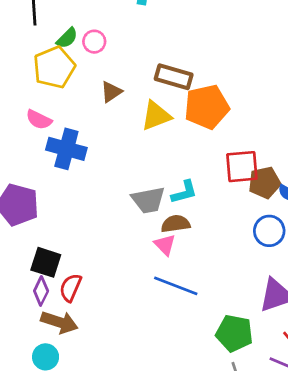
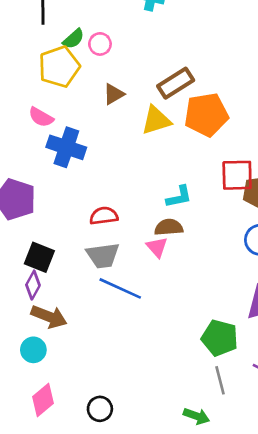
brown rectangle: (174, 77) -> (176, 83), turned -52
gray trapezoid: (148, 200) -> (103, 255), moved
blue line: (176, 286) -> (120, 288), moved
red semicircle: (71, 288) -> (104, 216), moved, turned 56

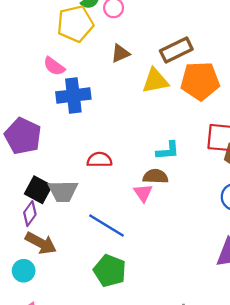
blue cross: (66, 147) -> (73, 96), turned -32
gray trapezoid: (103, 255) -> (63, 191), moved
green pentagon: (220, 338) -> (110, 271), moved

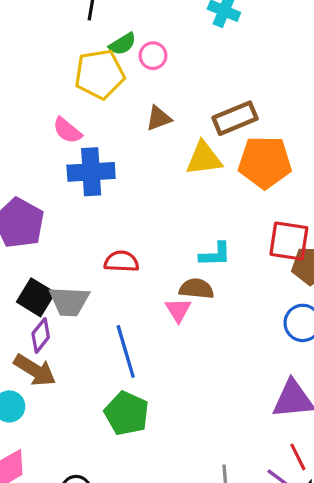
purple diamond: (30, 214) -> (41, 335), moved
blue line: (106, 225) -> (126, 351), turned 39

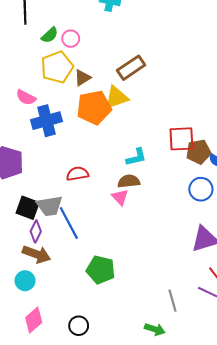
yellow pentagon: (100, 74) -> (57, 67), moved
orange pentagon: (265, 162) -> (94, 108), moved
blue line: (126, 351) -> (69, 223), moved

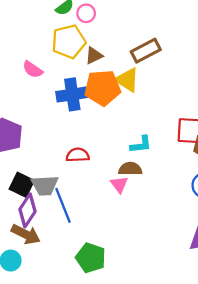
yellow triangle: (116, 97) -> (127, 80), turned 45
blue cross: (46, 121) -> (72, 94), moved
purple diamond: (36, 231) -> (27, 210), size x1.4

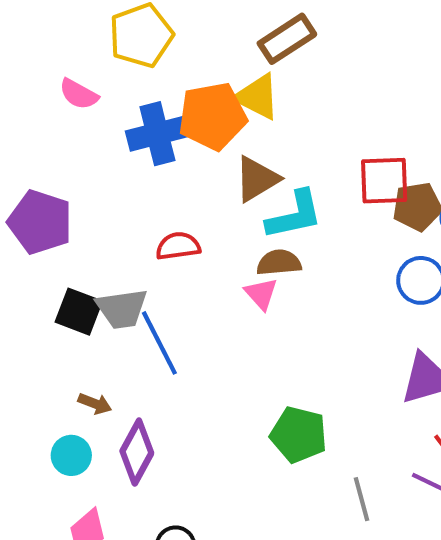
brown triangle: (94, 56) -> (257, 179), moved, size x1.4
cyan L-shape: (141, 144) -> (294, 215), size x1.4
purple diamond: (27, 210) -> (137, 452), moved
brown arrow: (26, 234) -> (95, 404), size x0.6
green pentagon: (91, 258) -> (299, 435), moved

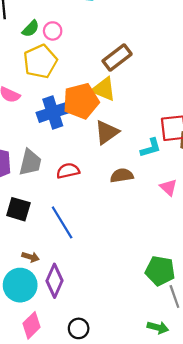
cyan L-shape: (294, 215) -> (151, 148), moved, size x0.7
pink triangle: (261, 294) -> (168, 187), moved
gray trapezoid: (122, 309) -> (30, 162), moved, turned -64
green pentagon: (299, 435) -> (160, 271), moved
cyan circle: (71, 455) -> (20, 285), size x1.6

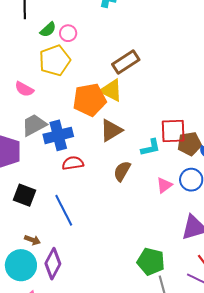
blue cross: (53, 112) -> (58, 135), moved
gray trapezoid: (30, 162) -> (34, 125), moved, turned -136
brown semicircle: (122, 175) -> (122, 171), turned -55
pink triangle: (168, 187) -> (164, 185), turned 36

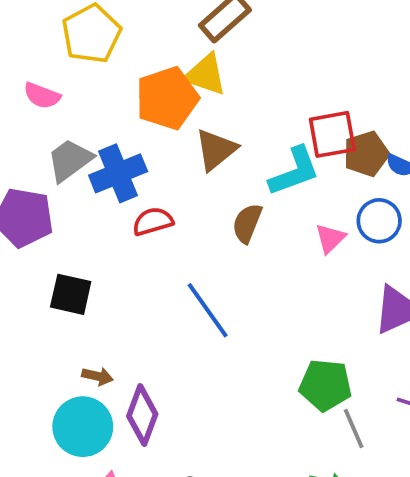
cyan L-shape: (151, 147) -> (294, 171), size x1.4
blue line: (64, 210) -> (208, 310), moved

